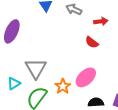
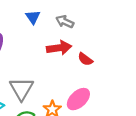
red arrow: (101, 21) -> (59, 48), moved, size x1.5

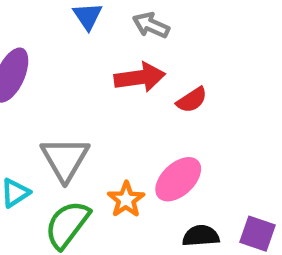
red semicircle: (85, 59) -> (192, 100), turned -70

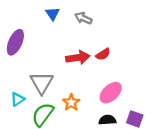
red arrow: (140, 77) -> (78, 58), moved
pink ellipse: (178, 179) -> (111, 93), moved

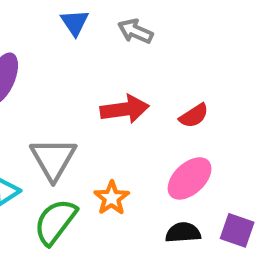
red semicircle: (103, 54) -> (194, 116), moved

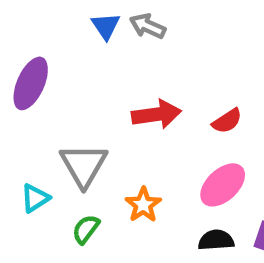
gray arrow: (135, 31) -> (148, 26), moved
green semicircle: (55, 222) -> (86, 229), size x0.6

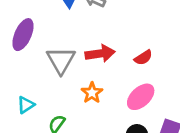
gray triangle: (84, 165) -> (61, 60), moved
orange star: (143, 205) -> (92, 93), moved

